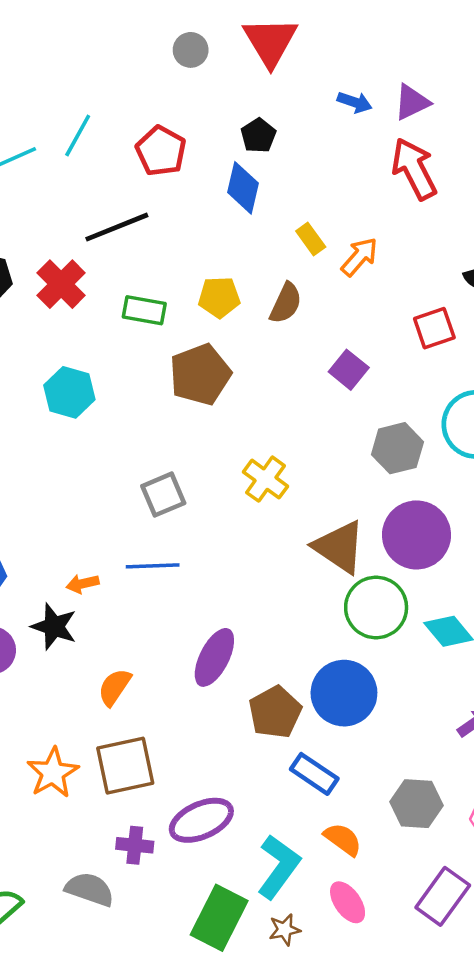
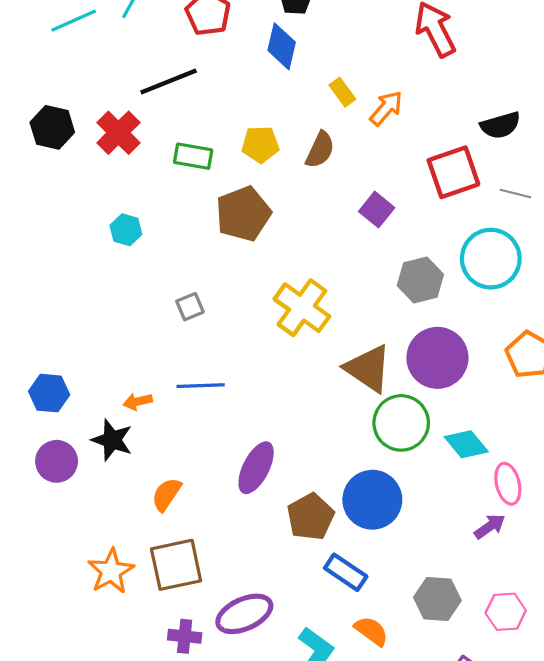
red square: (434, 328) -> (453, 172), size x1.4
cyan hexagon: (69, 392) -> (126, 230), size x0.7
yellow cross: (266, 479) -> (302, 308), size x1.4
gray square: (163, 495) -> (190, 307), moved, size x0.7

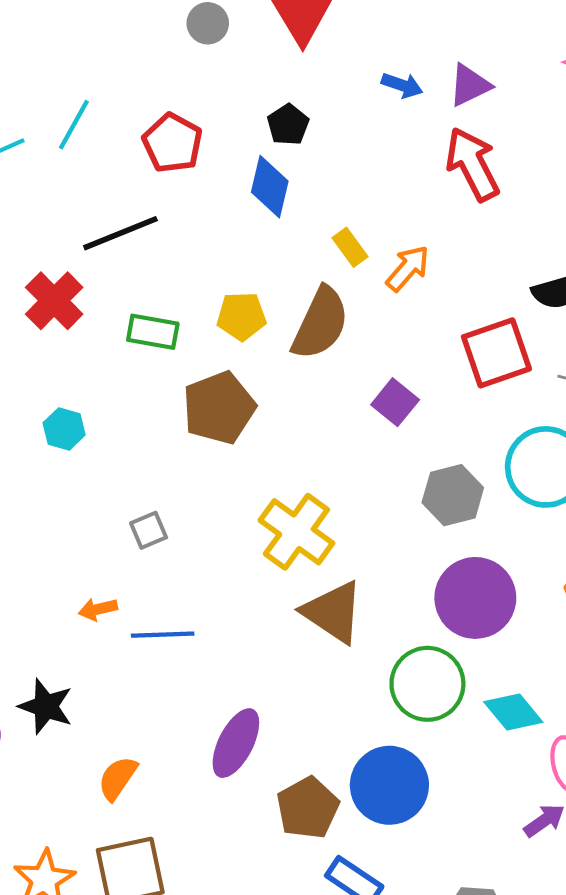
brown semicircle: (320, 150) -> (320, 323), size x1.5
brown triangle: (368, 369) -> (333, 612), moved
orange arrow: (138, 402) -> (98, 609), moved

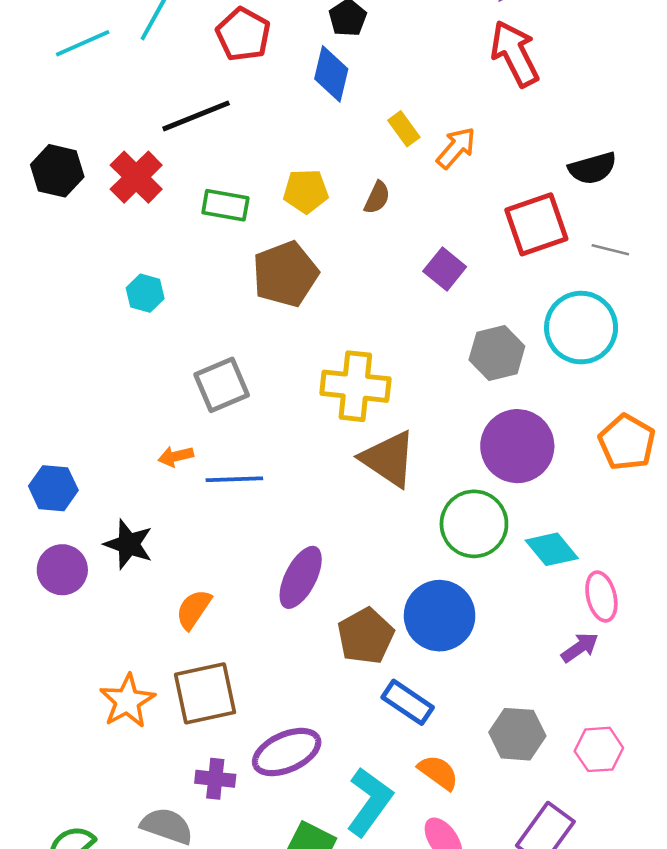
brown semicircle: (320, 323) -> (377, 198), size x0.5
gray square: (149, 530) -> (222, 385), size x1.6
yellow cross: (296, 532) -> (355, 386), turned -30

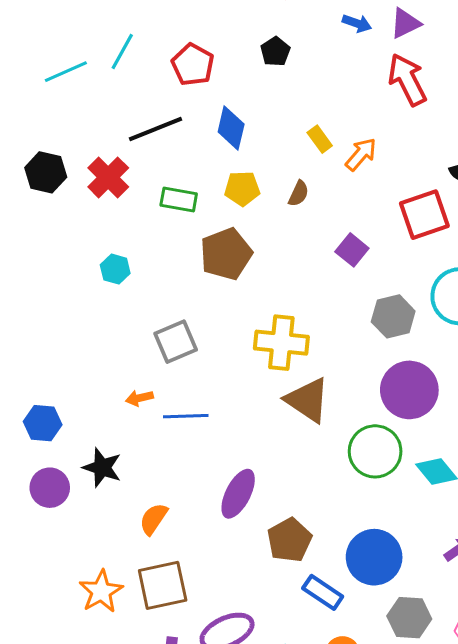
blue diamond: (331, 74) -> (231, 128), moved
blue circle: (440, 616) -> (374, 557), moved

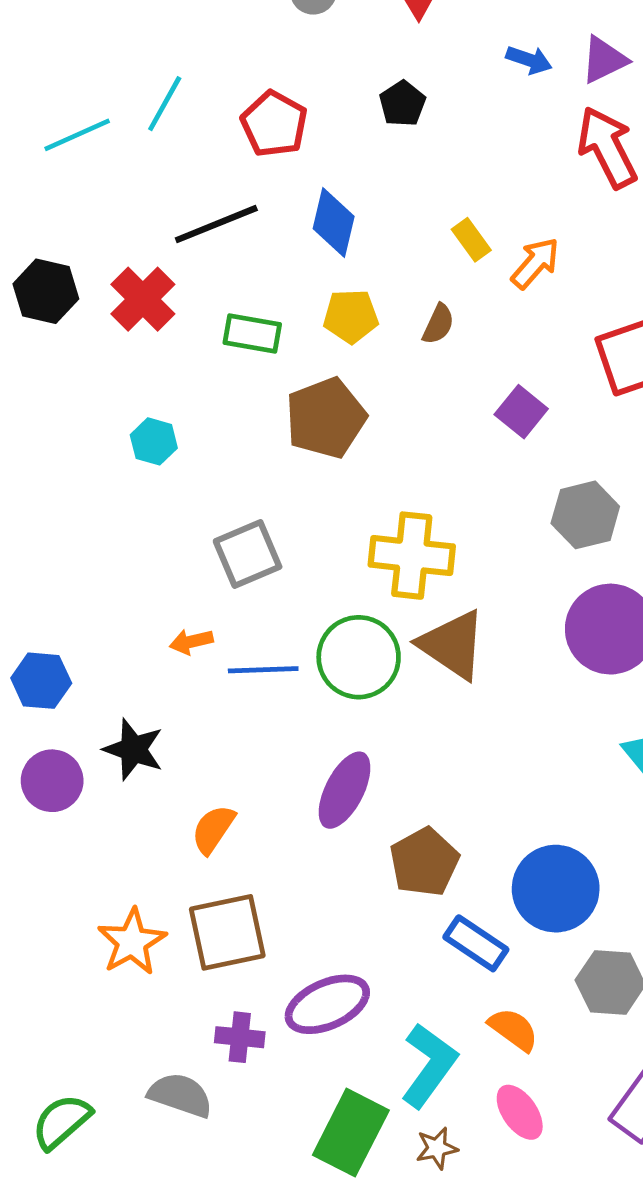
green circle: (375, 451) -> (359, 657), moved

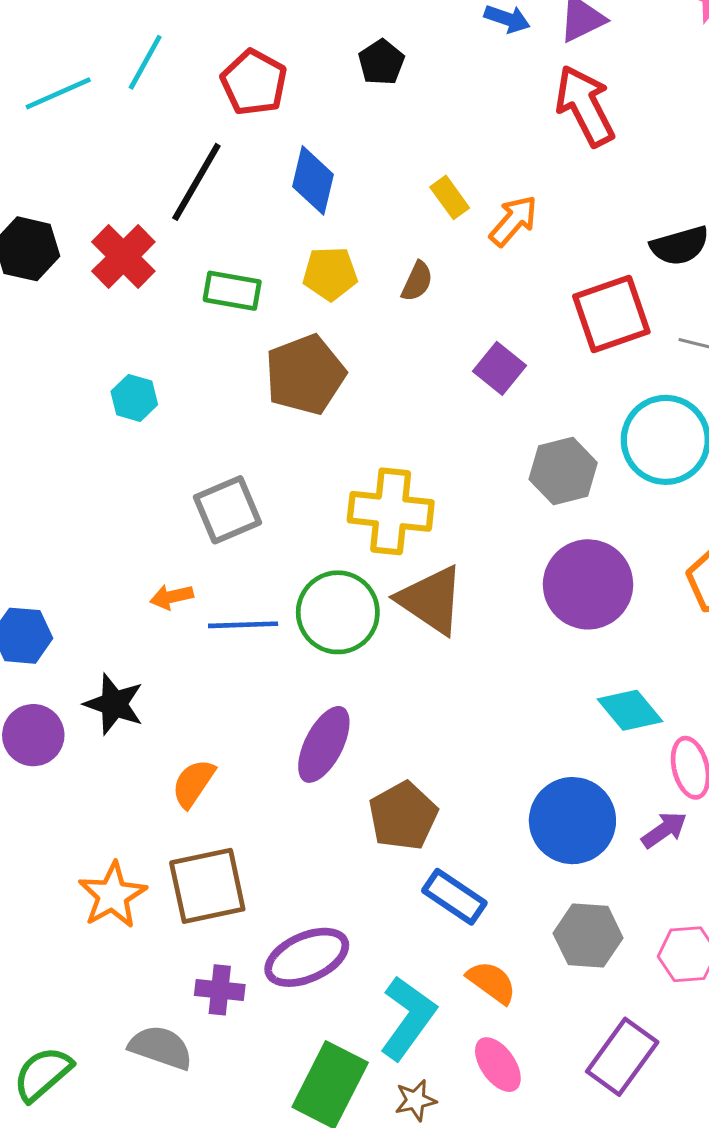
black line: (216, 224) -> (196, 182), turned -38
blue circle: (556, 889) -> (572, 821), moved

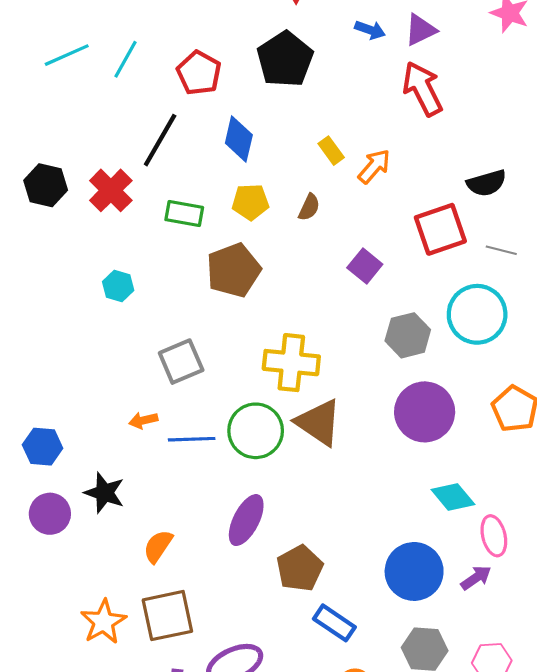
black pentagon: (381, 62) -> (285, 59), size x1.8
cyan line: (58, 93) -> (67, 55), moved

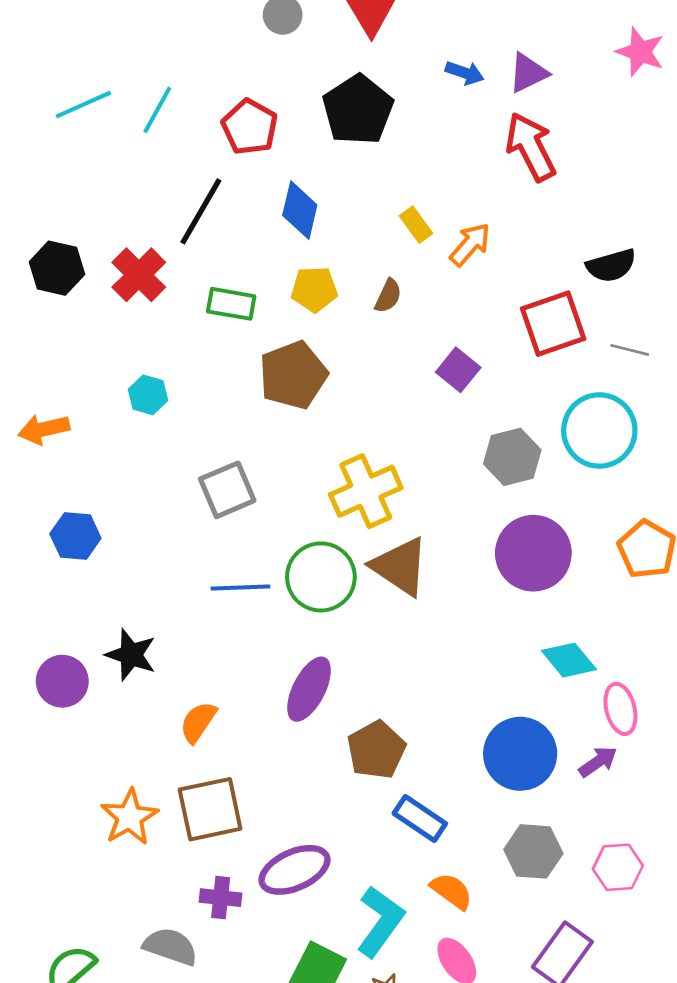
yellow cross: (291, 363) -> (366, 491), turned -30
orange arrow: (143, 420) -> (44, 429), moved, size x1.4
blue hexagon: (43, 447) -> (75, 536), moved

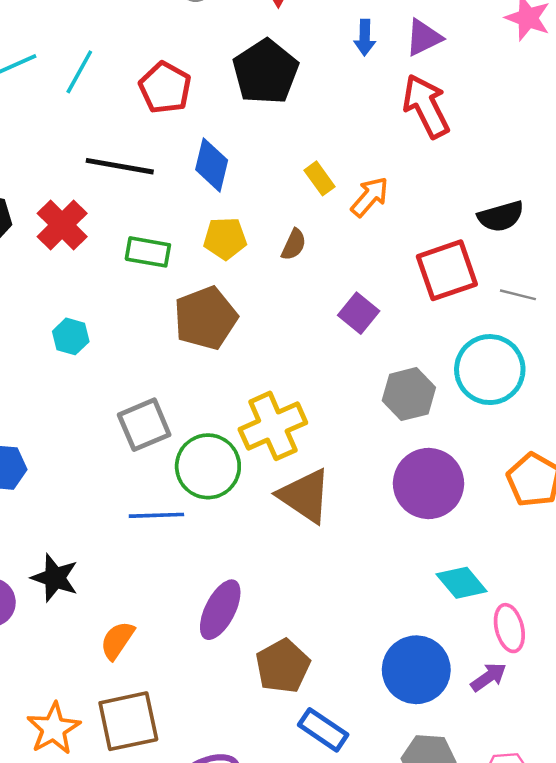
blue arrow: (465, 73) -> (365, 37), turned 72
black line: (201, 211) -> (120, 166), turned 70
green circle: (321, 577) -> (208, 466), moved

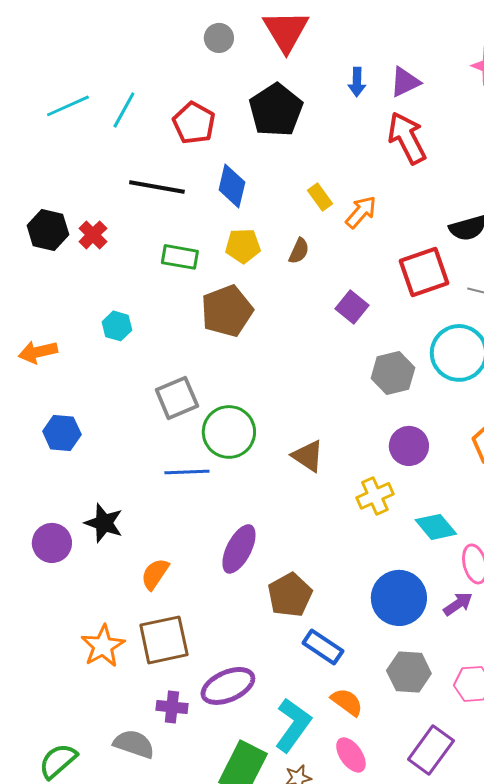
red cross: (62, 225) -> (93, 235), moved, size x0.7
yellow cross: (273, 426) -> (375, 496), moved, size x0.7
purple circle: (429, 483) -> (409, 446), size x0.7
brown triangle: (305, 496) -> (308, 456), size x0.7

